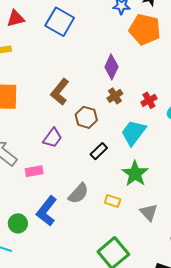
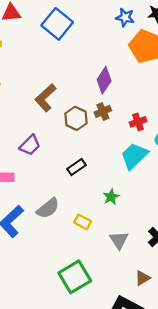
brown hexagon: (86, 117) -> (76, 118), moved
cyan trapezoid: (133, 133) -> (134, 156), moved
green star: (135, 174) -> (111, 197), size x0.6

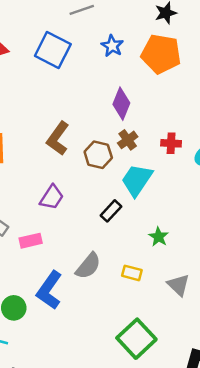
blue star: (125, 17) -> (112, 46), moved, turned 30
red cross: (138, 122) -> (171, 143), turned 35
cyan trapezoid: (134, 156) -> (137, 180), moved

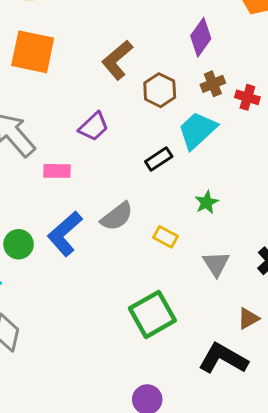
brown cross: (128, 140) -> (213, 84), moved

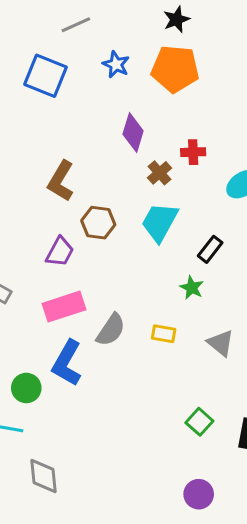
brown hexagon: (160, 90) -> (98, 223), moved
red cross: (247, 97) -> (193, 152), moved
black rectangle: (159, 159) -> (210, 249), moved
pink rectangle: (57, 171) -> (64, 307), moved, size x1.5
green square: (152, 314) -> (199, 422), moved, size x0.6

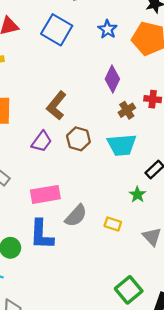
cyan trapezoid: (160, 222) -> (122, 145), turned -132
purple trapezoid: (60, 252) -> (42, 141), moved
blue L-shape: (67, 363) -> (42, 234), turned -36
green square: (199, 422) -> (129, 290), size x1.4

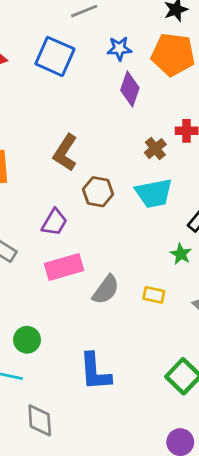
blue star: (108, 29) -> (119, 49), turned -30
purple diamond: (112, 79) -> (130, 89), moved
purple trapezoid: (42, 141) -> (54, 222), moved
blue L-shape: (42, 234) -> (95, 372), moved

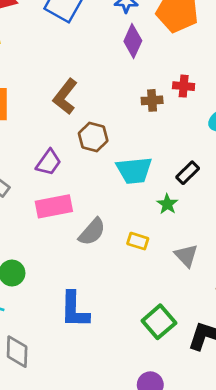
brown cross: (155, 149) -> (152, 100), turned 30
cyan trapezoid: (154, 193) -> (134, 170), moved

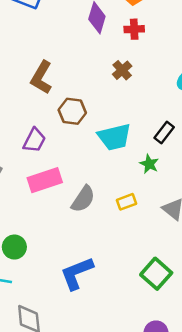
red cross: (184, 86) -> (134, 29), moved
brown cross: (152, 100) -> (122, 70), turned -30
yellow rectangle: (138, 241) -> (127, 202), turned -30
blue L-shape: (75, 310) -> (77, 273), turned 75

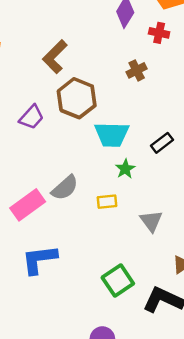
brown hexagon: (72, 111) -> (77, 98), size x1.4
green star: (149, 164) -> (125, 169), moved
pink rectangle: (45, 180) -> (28, 205), moved, turned -32

